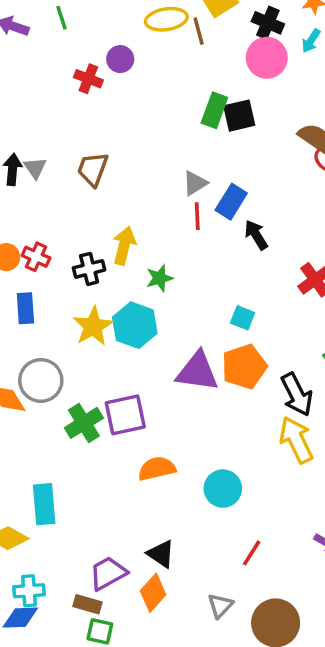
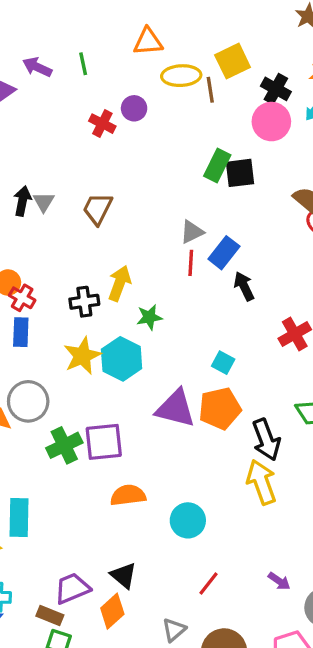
red cross: (36, 257) -> (22, 298), moved

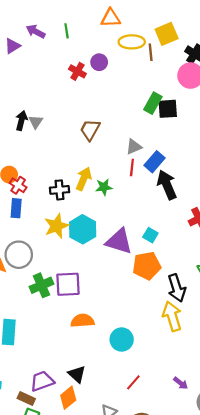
brown trapezoid: (98, 209) -> (90, 130), moved
black arrow: (244, 286) -> (167, 185), size x1.5
green star: (149, 317) -> (104, 187), moved
purple triangle: (176, 408) -> (119, 241), moved

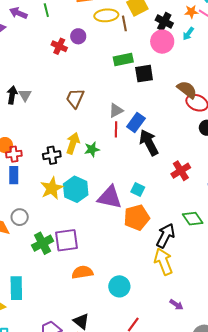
green rectangle: (153, 103) -> (123, 59), moved, turned 54
red cross: (18, 185) -> (14, 154), turned -35
gray circle: (19, 255) -> (20, 217), size x0.7
black arrow: (177, 288) -> (166, 236), turned -130
purple arrow: (181, 383) -> (176, 305), moved

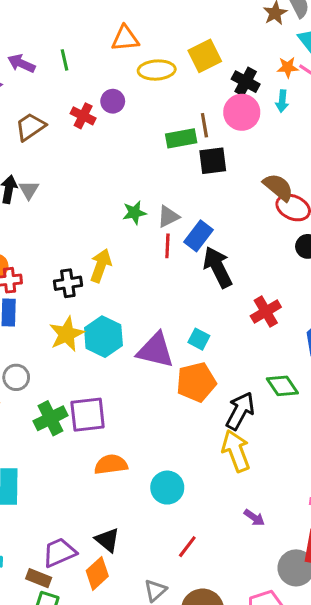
brown line: (124, 23) -> (204, 125), moved
cyan arrow: (188, 34) -> (282, 101), turned -32
brown trapezoid: (75, 98) -> (30, 127), moved, turned 30
green star: (92, 149) -> (134, 213), moved

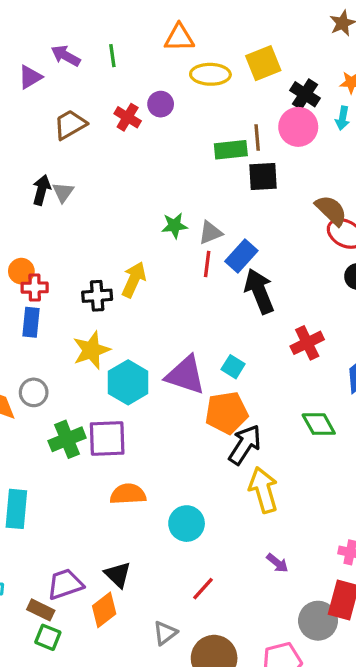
cyan hexagon: (103, 337) -> (128, 382), moved
black arrow: (240, 411) -> (245, 445), moved

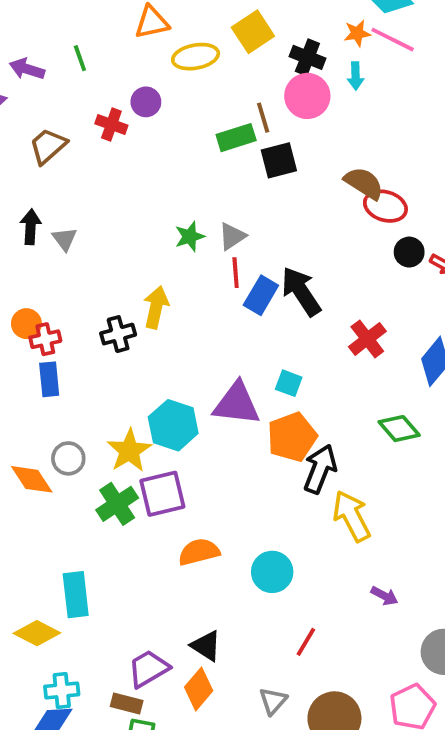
gray triangle: (63, 192) -> (65, 239), moved
blue rectangle: (241, 256) -> (261, 295), moved
yellow star: (91, 350) -> (129, 451), moved

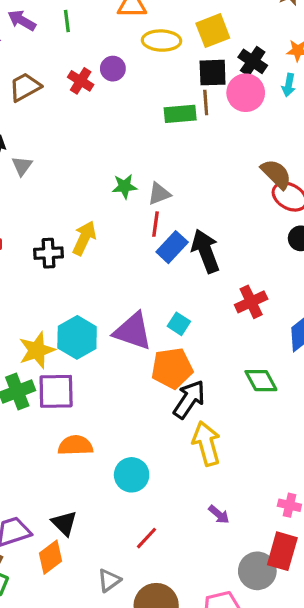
black square: (279, 160) -> (213, 73), moved

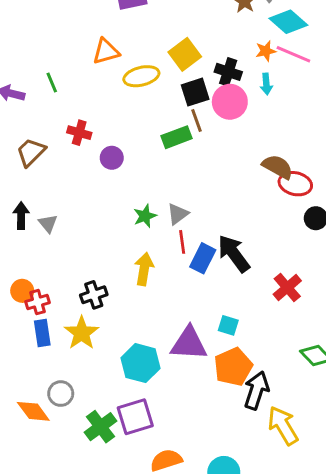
purple circle: (113, 69) -> (112, 158), moved
yellow arrow: (84, 238) -> (144, 269), moved
yellow star: (37, 350) -> (82, 333), moved

